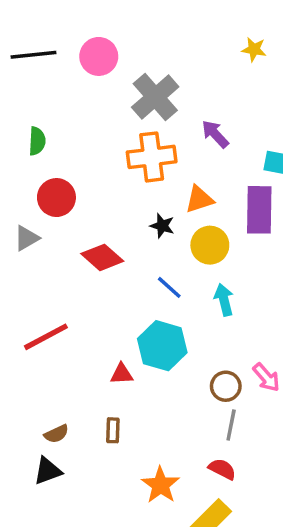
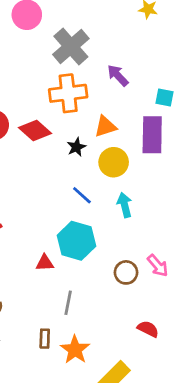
black star: (162, 226) -> (76, 147), turned 30
red diamond: (102, 257) -> (35, 131), moved
gray line: (231, 425) -> (68, 303), moved
brown rectangle: (113, 430) -> (45, 339), moved
red semicircle: (222, 469) -> (148, 329), moved

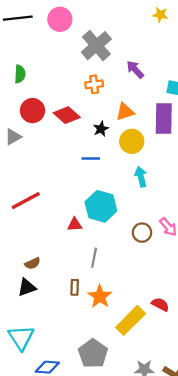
orange cross: (68, 93) -> (94, 84), size x0.6
blue line: (82, 195) -> (91, 158), moved, turned -42
red semicircle: (148, 329) -> (160, 304), moved

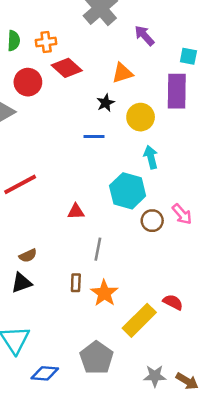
orange cross: (94, 84) -> (46, 42), moved
orange triangle: (125, 112) -> (122, 73), moved
red diamond: (67, 115) -> (67, 68), moved
cyan hexagon: (101, 206) -> (128, 191), moved

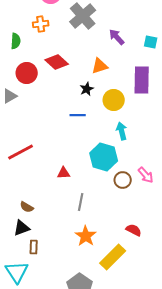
orange cross: (46, 42) -> (41, 24), moved
cyan square: (188, 56) -> (151, 42), moved
brown semicircle: (28, 256) -> (27, 207), turned 56
brown rectangle: (76, 283) -> (34, 247), moved
red semicircle: (173, 302) -> (134, 230), moved

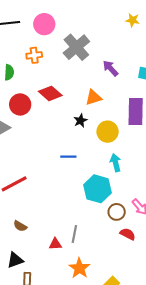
blue line: (78, 115) -> (68, 157), moved
red triangle: (64, 173) -> (55, 244), moved
brown semicircle: (27, 207) -> (20, 226), moved
red semicircle: (134, 230) -> (128, 234), moved

